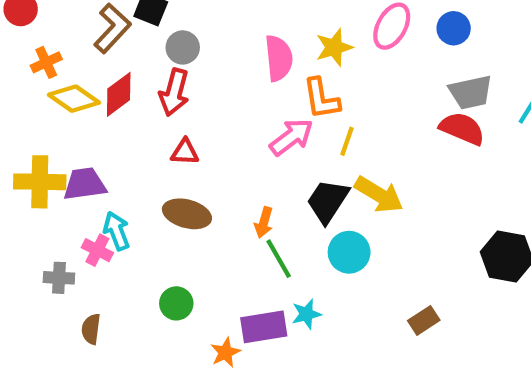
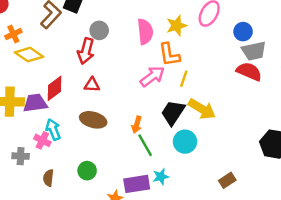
blue circle: (454, 28) -> (243, 32), moved
gray circle: (183, 47) -> (99, 30), moved
red diamond: (119, 94) -> (54, 88), moved
brown semicircle: (91, 329) -> (48, 178), moved

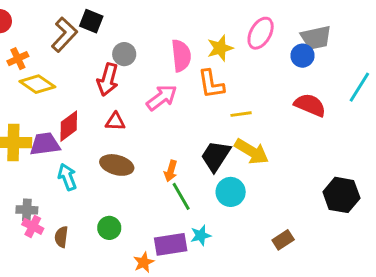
gray trapezoid: (254, 51) -> (316, 38), moved
pink arrow: (152, 76) -> (162, 98), moved
yellow line: (184, 79) -> (241, 114), moved, turned 63
pink cross: (42, 140) -> (33, 226), moved

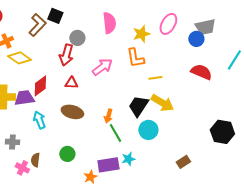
pink semicircle: (181, 56) -> (109, 23), moved
pink cross: (33, 226) -> (22, 168), moved

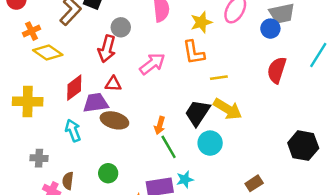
red semicircle: (201, 72) -> (277, 70), turned -95
purple trapezoid: (24, 98) -> (96, 103), moved

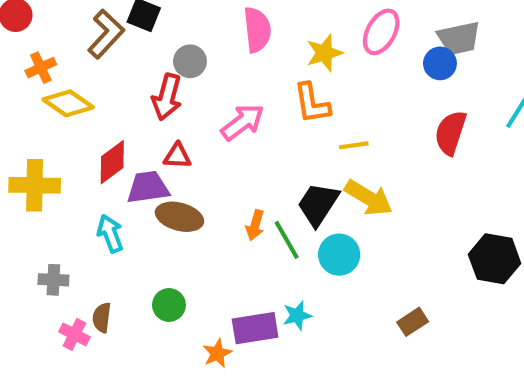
green line: (169, 147) -> (287, 240), moved

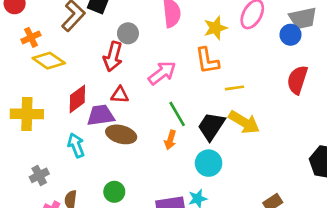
green line: (287, 240) -> (177, 114), moved
cyan circle: (339, 255) -> (209, 163), moved
gray cross: (53, 280) -> (39, 175), turned -30

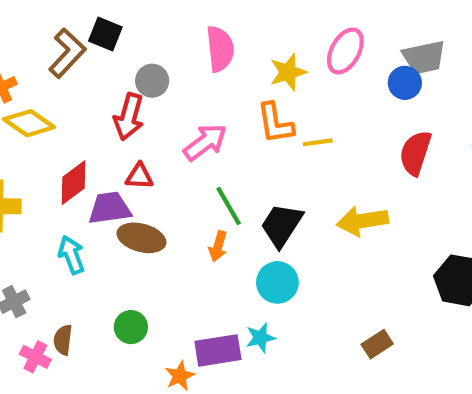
yellow line: (234, 88) -> (318, 142), moved
yellow arrow: (244, 122) -> (362, 221), moved, turned 140

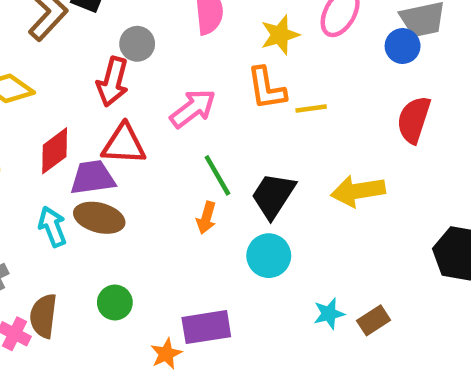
red triangle: (139, 176) -> (124, 144), size x1.5
brown ellipse: (141, 238) -> (99, 218), moved
cyan star: (260, 338) -> (329, 314), moved
brown semicircle: (63, 340) -> (43, 316), size x1.4

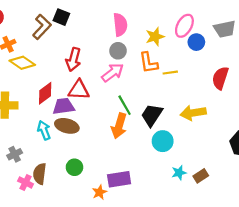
gray circle: (137, 44) -> (118, 51), moved
blue circle: (403, 46) -> (196, 42), moved
orange arrow: (206, 218) -> (119, 126), size x1.6
cyan circle: (269, 256) -> (163, 141), moved

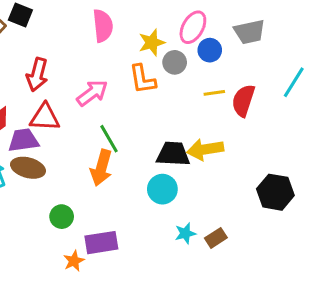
gray circle: (118, 51) -> (175, 62), moved
yellow line: (170, 73) -> (214, 93), moved
black trapezoid: (152, 115) -> (173, 154), moved, turned 60
green circle: (74, 167) -> (62, 217), moved

